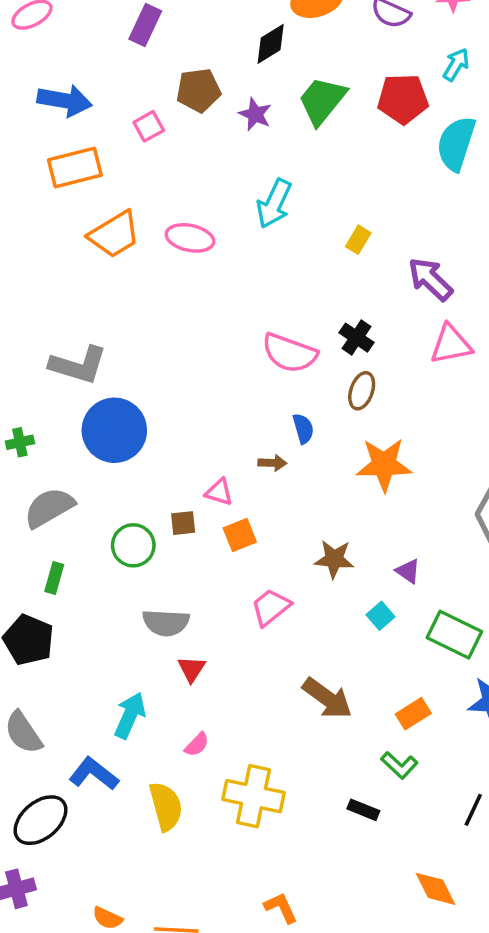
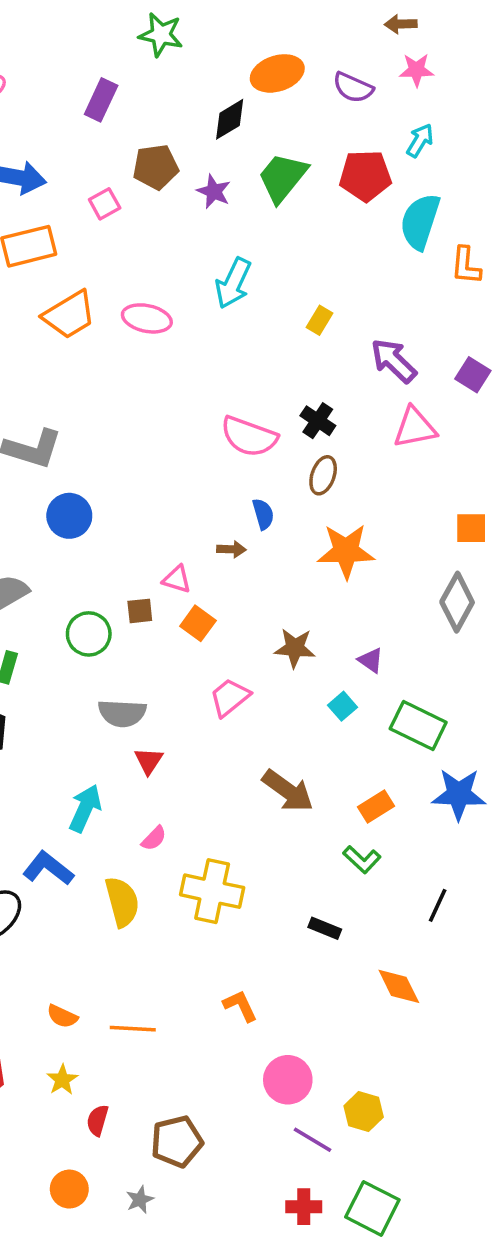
blue circle: (114, 430) -> (69, 516), size x0.7
orange square: (240, 535) -> (198, 623), turned -32
black rectangle: (363, 810) -> (325, 928), moved

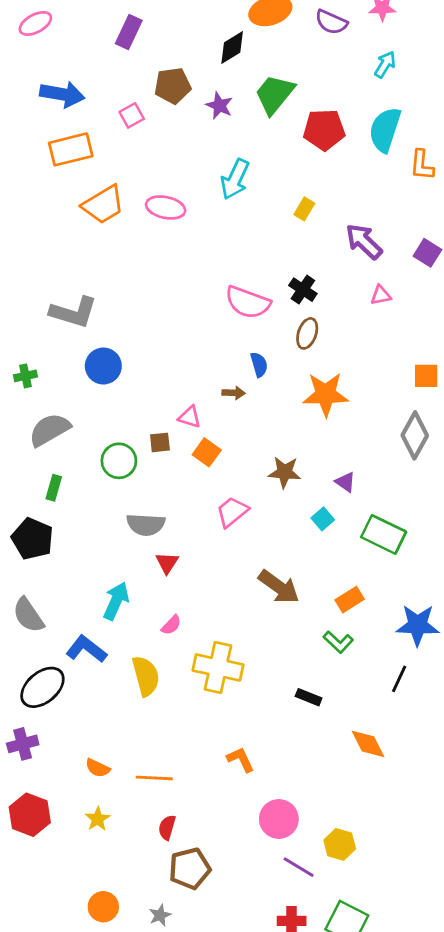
red pentagon: (365, 176) -> (324, 130), moved
pink triangle: (415, 428) -> (381, 295), size x0.6
blue star: (459, 794) -> (418, 625), moved
red semicircle: (97, 1120) -> (167, 827), moved

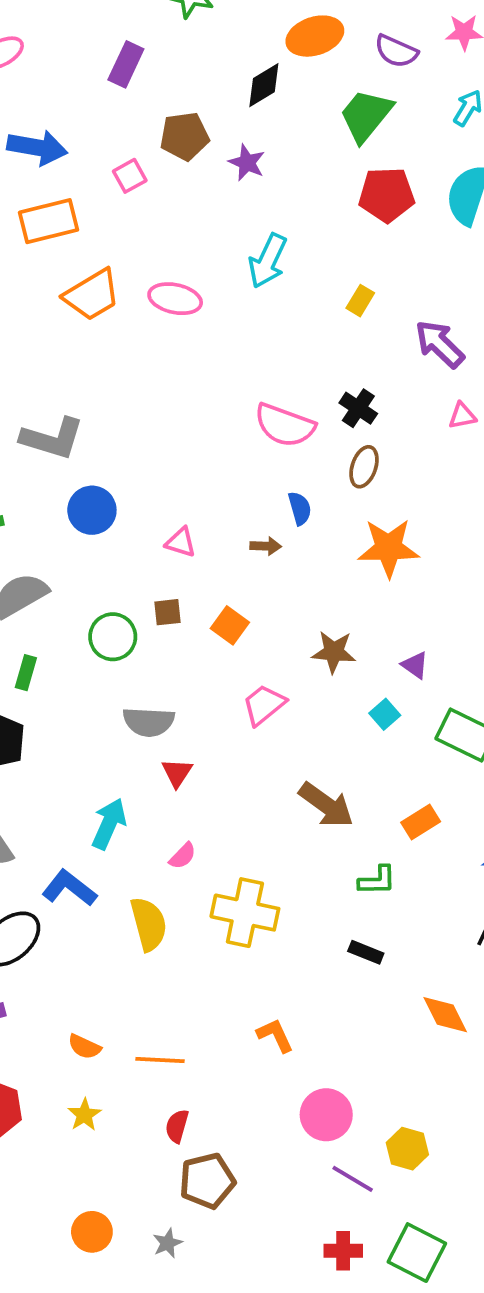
green trapezoid: (275, 94) -> (366, 115), moved
pink triangle: (190, 417) -> (181, 542), moved
green L-shape: (338, 642) -> (377, 880), moved, turned -44

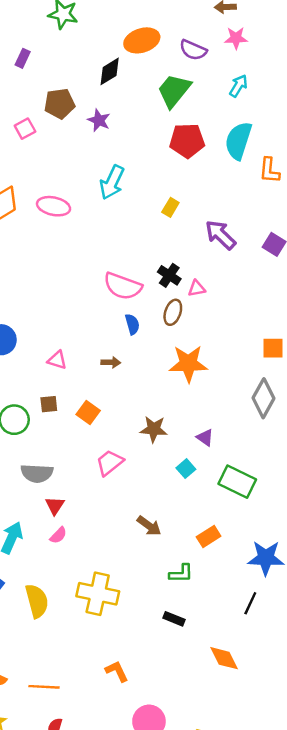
purple rectangle: (126, 64) -> (23, 58), size x0.7
pink triangle: (462, 416) -> (197, 288), moved
blue semicircle: (300, 508) -> (132, 324), moved
brown arrow: (326, 805) -> (149, 526), size x0.7
pink semicircle: (183, 856) -> (58, 535), moved

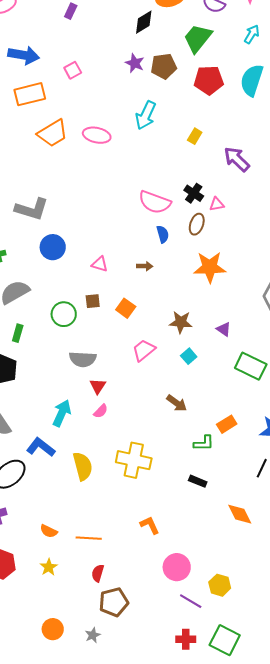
brown pentagon: (60, 104) -> (164, 66), moved
cyan square: (186, 469) -> (189, 356), moved
orange rectangle: (209, 537) -> (227, 424), moved

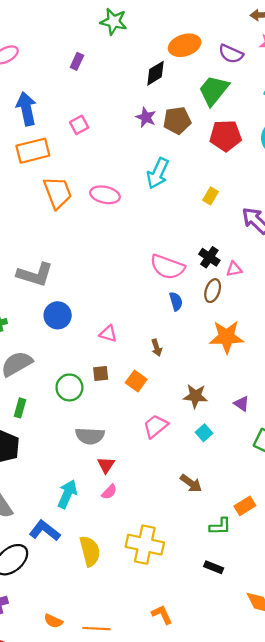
blue arrow: (24, 55) -> (26, 109), turned -112
orange trapezoid: (53, 133) -> (58, 193), turned -80
brown arrow: (145, 266) -> (157, 348), moved, turned 70

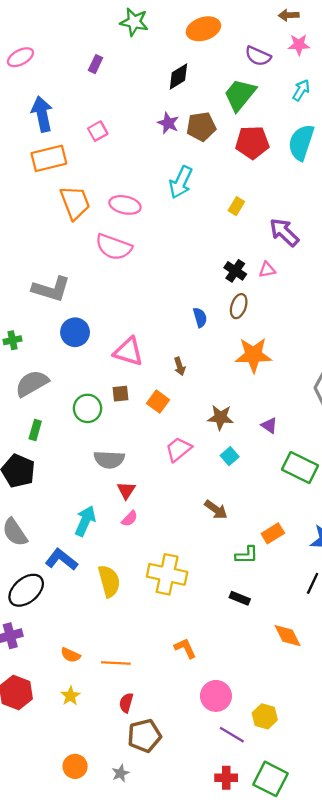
orange ellipse: (185, 45) -> (203, 29), moved
pink semicircle: (167, 267) -> (114, 247), moved
pink triangle: (234, 269) -> (267, 270), moved
pink triangle: (108, 334) -> (128, 352), size x1.6

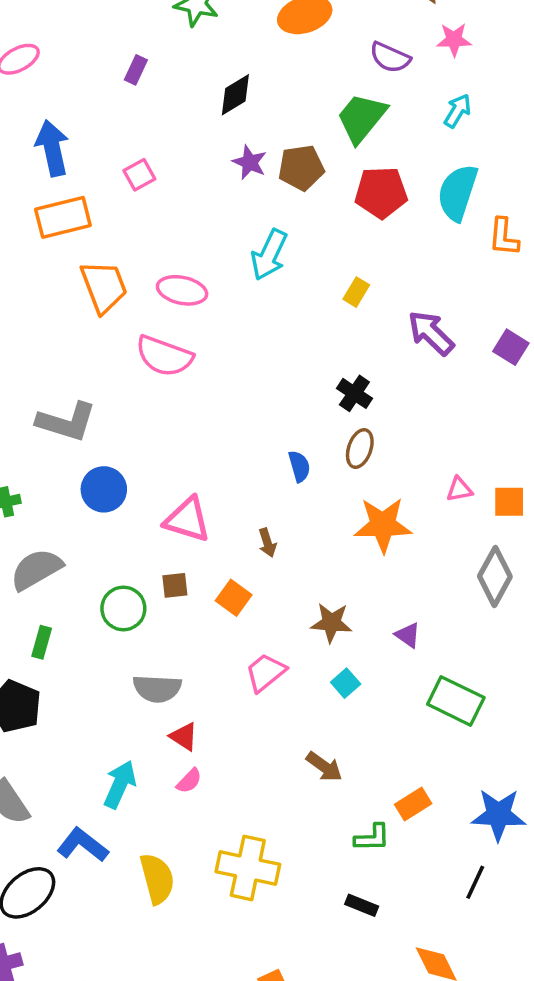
black diamond: (178, 77) -> (235, 95), moved
pink triangle: (267, 270) -> (459, 489), moved
red triangle: (126, 490) -> (184, 736), turned -30

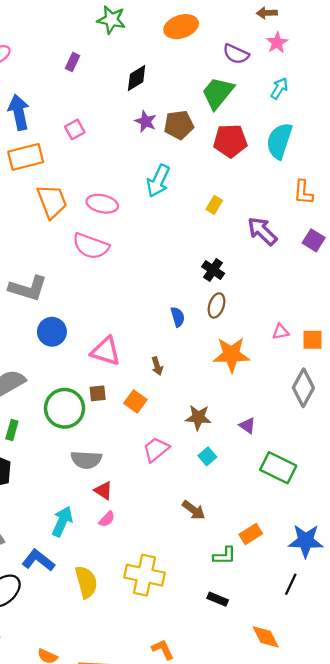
pink star: (454, 40) -> (277, 43), turned -30
orange L-shape: (504, 237) -> (303, 192), moved
green circle: (123, 608) -> (65, 408), size x1.4

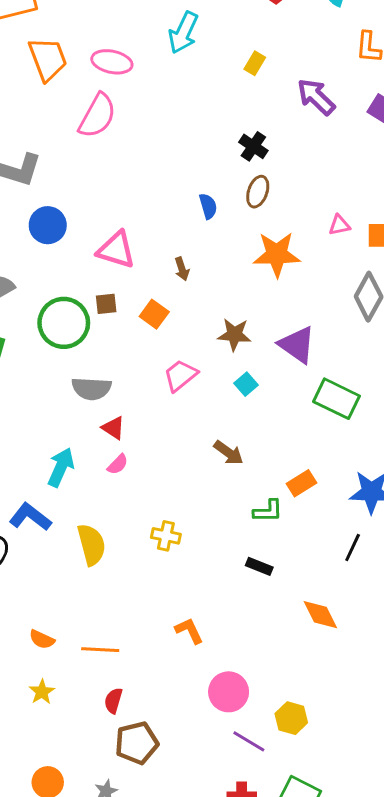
pink semicircle: (91, 246) -> (97, 116), turned -81
purple triangle: (247, 425) -> (297, 345), size x1.8
yellow cross: (145, 575) -> (166, 536), size x0.6

